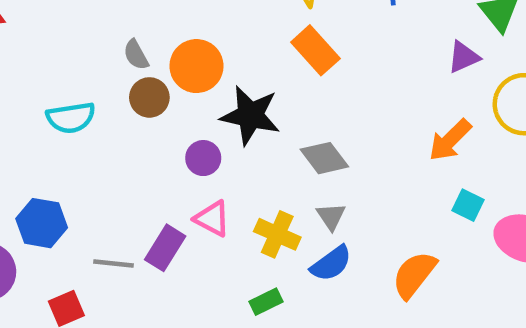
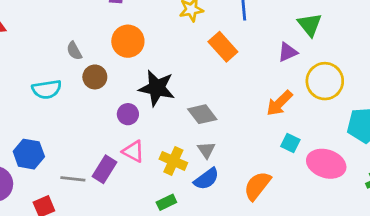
orange rectangle: (315, 50) -> (223, 47), moved
gray semicircle: (136, 55) -> (74, 51), moved
orange circle: (196, 66) -> (128, 41), moved

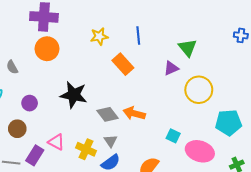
orange circle: (128, 41) -> (47, 49), moved
brown circle: (95, 77) -> (17, 129), moved
orange arrow: (279, 103) -> (134, 113), moved, turned 60
purple circle: (128, 114) -> (30, 103), moved

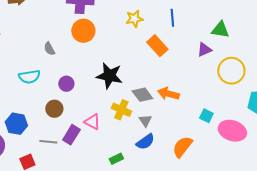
green triangle: (188, 48) -> (220, 30), turned -42
yellow cross: (86, 149) -> (121, 110), moved

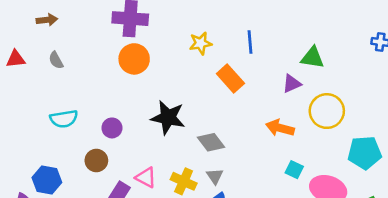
gray semicircle: (49, 49) -> (56, 60), moved
orange arrow: (168, 94) -> (280, 128), moved
yellow cross: (121, 110) -> (184, 181), moved

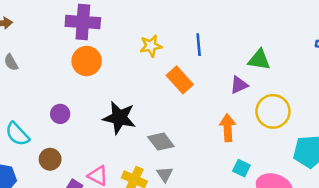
cyan semicircle: (64, 119) -> (17, 134), moved, turned 56
purple circle: (112, 128) -> (60, 114), moved
orange arrow: (280, 128) -> (228, 128), turned 72

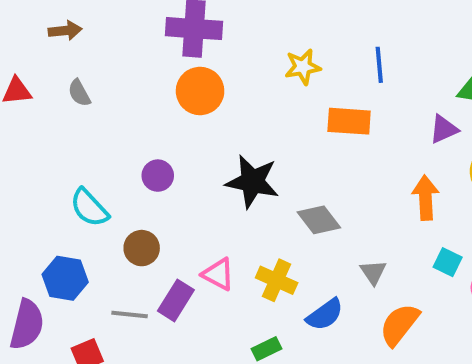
orange rectangle: (180, 80) -> (349, 121), turned -44
gray triangle: (165, 174) -> (373, 272), moved

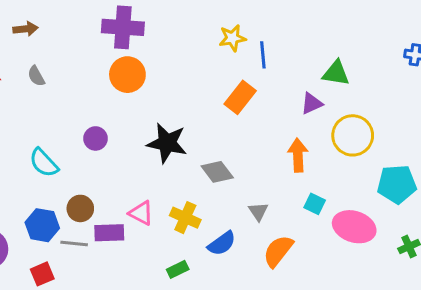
yellow star: (303, 67) -> (232, 38), moved
orange rectangle: (349, 121) -> (240, 97), turned -56
brown circle: (142, 248) -> (80, 208), moved
blue hexagon: (65, 278) -> (42, 225), moved
purple rectangle: (176, 300) -> (109, 233), turned 56

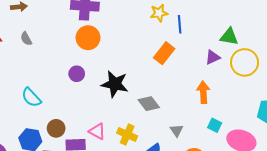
yellow circle: (353, 135) -> (245, 62), moved
purple circle: (96, 138) -> (77, 74), moved

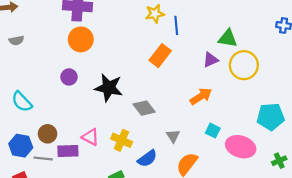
gray semicircle: (26, 39) -> (16, 40), turned -72
orange arrow: (203, 92) -> (201, 96), turned 60

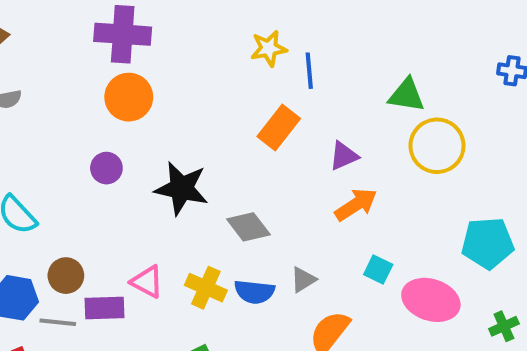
purple triangle: (211, 60) -> (344, 156), moved
gray triangle: (173, 136) -> (303, 280), turned 32
blue semicircle: (147, 158) -> (254, 292), moved, turned 42

